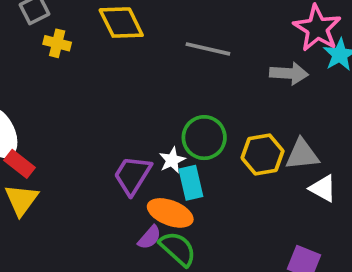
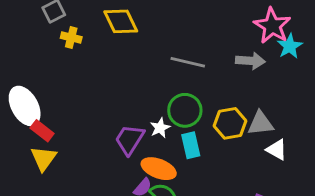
gray line: (208, 49) -> (188, 62), moved
cyan rectangle: (191, 183) -> (191, 145), moved

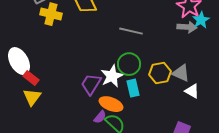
yellow cross: (71, 37) -> (51, 14), size x1.5
gray arrow: (250, 61) -> (187, 27), moved
gray triangle: (261, 123) -> (181, 73), turned 30
white star: (160, 128) -> (112, 76), size x1.6

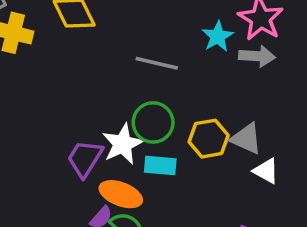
cyan star: (201, 20) -> (218, 36), moved
cyan rectangle: (133, 88) -> (160, 165), turned -72

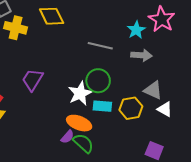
gray arrow: (257, 56) -> (142, 55), moved
yellow hexagon: (209, 139) -> (131, 108), moved
purple trapezoid: (85, 158) -> (33, 80), moved

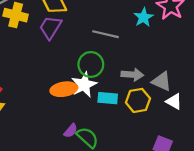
gray arrow: (142, 55) -> (132, 75), moved
purple trapezoid: (33, 80) -> (50, 27), moved
green circle: (98, 81) -> (91, 64), moved
orange ellipse: (79, 123) -> (64, 89), moved, turned -30

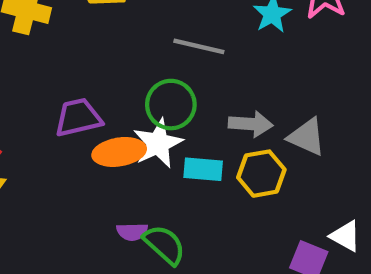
purple trapezoid: (50, 27) -> (78, 117), moved, turned 45
white triangle: (174, 102) -> (345, 236), moved
purple semicircle: (71, 131) -> (132, 232), turned 48

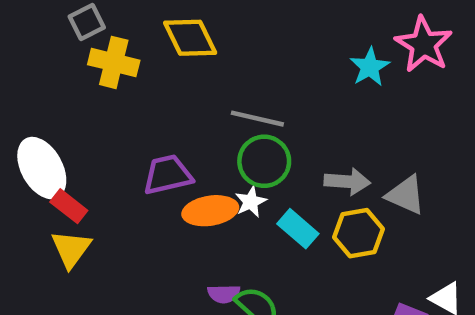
gray line: (199, 46) -> (257, 119), moved
white star: (158, 143) -> (251, 202), size x0.6
cyan rectangle: (203, 169) -> (298, 229), turned 36

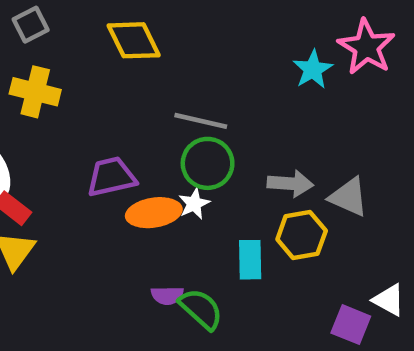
yellow cross: (114, 62) -> (35, 92), moved
cyan rectangle: (298, 229) -> (250, 260), moved, turned 48

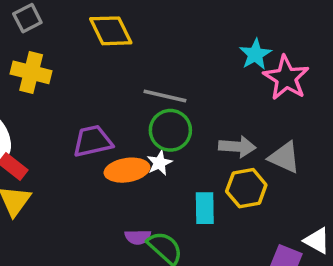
pink star: (366, 47) -> (286, 78), moved

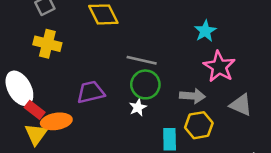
pink star: (286, 78) -> (219, 67), moved
gray triangle: (284, 157) -> (241, 105), moved
orange ellipse: (127, 170) -> (56, 121), moved

